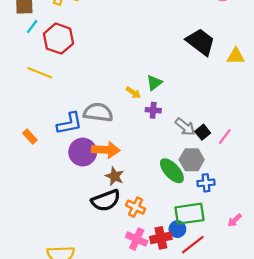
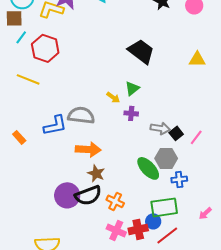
black trapezoid: (201, 42) -> (141, 51), moved
yellow triangle: (236, 56) -> (197, 59), moved
gray arrow: (185, 127) -> (160, 128), turned -30
purple circle: (83, 152) -> (67, 195), moved

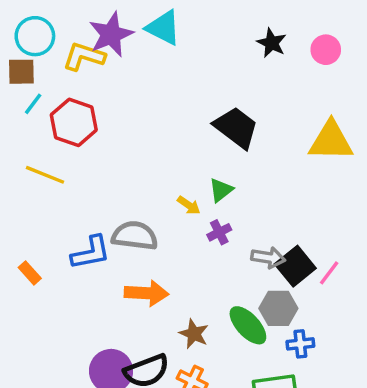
yellow triangle: (197, 59) -> (331, 141), size x1.6
purple cross: (131, 113) -> (219, 232), turned -32
black square: (176, 133) -> (295, 266), size x1.6
brown star: (96, 173) -> (194, 334), moved

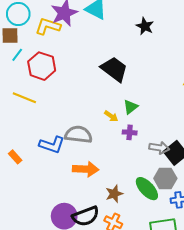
black star: (272, 43) -> (145, 26), moved
black trapezoid: (236, 127) -> (114, 69), moved
purple cross: (219, 232) -> (130, 132), turned 32
blue L-shape: (91, 253) -> (52, 145), turned 30
brown star: (194, 334) -> (114, 194), turned 30

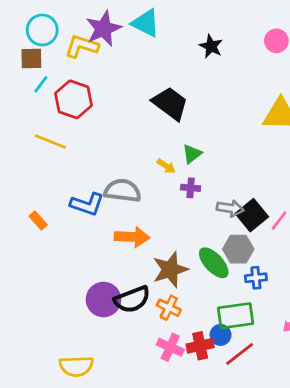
brown star: (114, 194) -> (170, 270), size x1.5

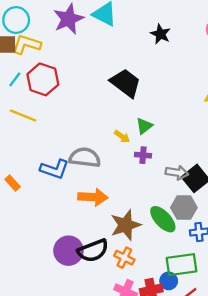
yellow L-shape: (82, 46) -> (27, 44), moved
cyan line: (41, 84) -> (15, 79), moved

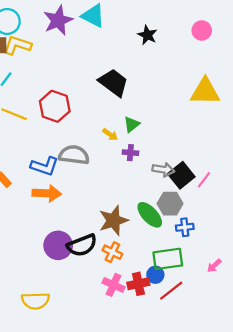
red hexagon: (43, 79) -> (55, 106), moved
orange arrow: (93, 197) -> (47, 193), moved

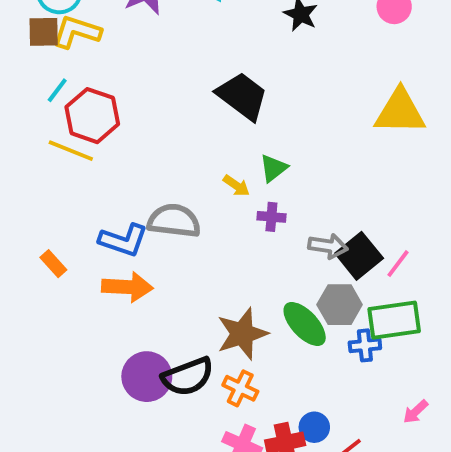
red hexagon: (55, 106) -> (92, 116), moved
green rectangle: (168, 259) -> (394, 320), moved

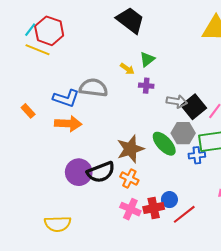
cyan line: (57, 90) -> (30, 30), moved

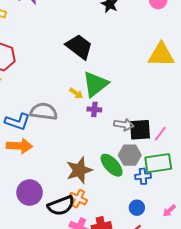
green triangle: (147, 59) -> (95, 84), size x1.8
black square: (194, 107) -> (140, 130), turned 35
black semicircle: (101, 172) -> (61, 206), moved
blue circle: (169, 200) -> (137, 208), moved

